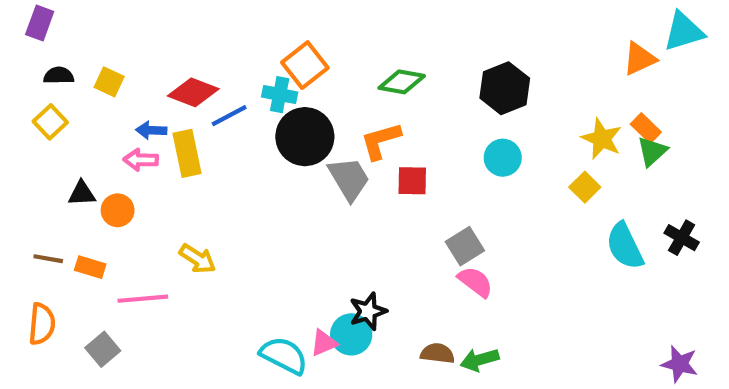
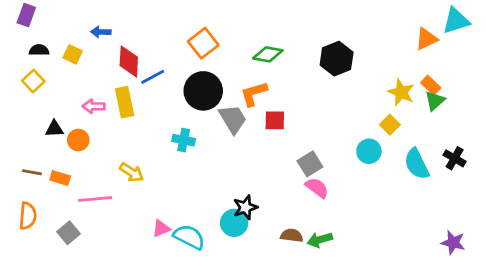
red diamond: (193, 92) -> (129, 61), turned 72
cyan cross: (280, 95) -> (184, 140), moved
blue arrow: (151, 130) -> (101, 32), moved
cyan circle: (503, 158) -> (369, 151), moved
pink triangle: (324, 343) -> (161, 228), moved

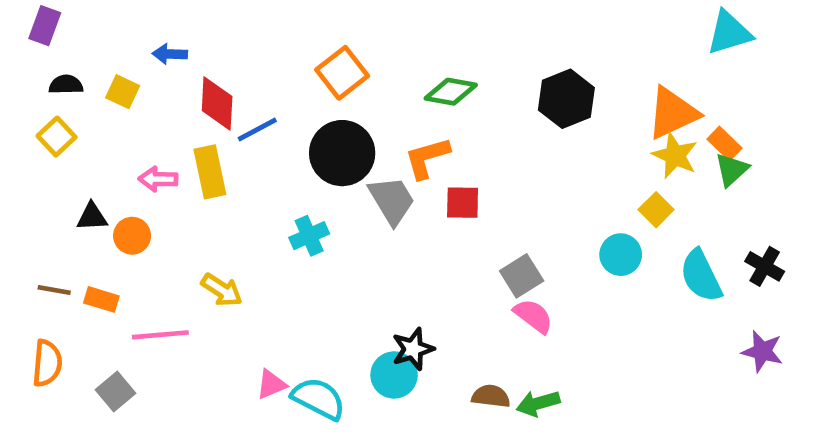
cyan triangle: (456, 21) -> (729, 33), moved
orange triangle: (426, 39) -> (673, 113), moved, size x1.4
cyan cross: (184, 140) -> (309, 236), turned -35
purple star: (453, 243) -> (762, 351), moved

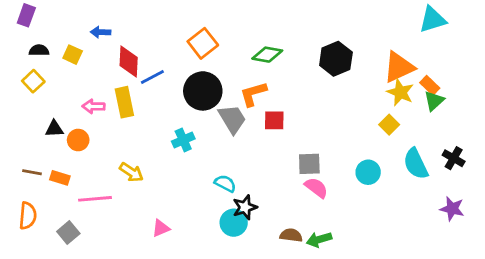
cyan circle: (621, 255) -> (368, 172), moved
gray square: (522, 276) -> (309, 164), turned 30
cyan semicircle: (319, 399) -> (225, 183), moved, size x0.7

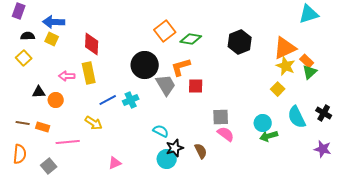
blue arrow: (101, 32) -> (54, 22), moved, size x1.5
orange square: (203, 43) -> (165, 31), moved
blue line: (152, 77) -> (108, 100), moved
brown semicircle: (291, 235) -> (201, 151), moved, turned 56
green arrow: (319, 239) -> (269, 136), moved

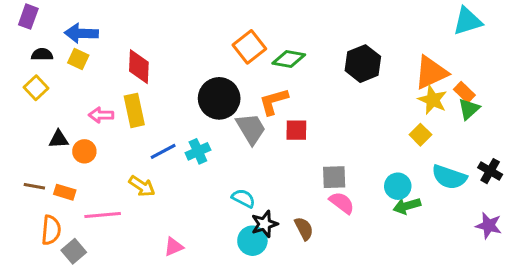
cyan semicircle: (297, 117) -> (449, 177), turned -45
orange semicircle: (20, 154) -> (51, 230), moved

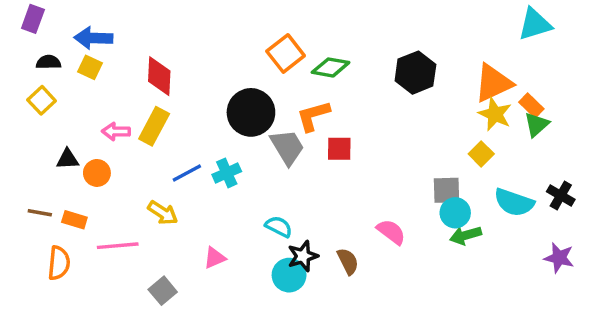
yellow rectangle: (134, 110) -> (154, 126), turned 40
gray square: (334, 177) -> (447, 190), moved
pink triangle: (174, 247) -> (215, 258), moved
gray square: (74, 251) -> (163, 291), moved

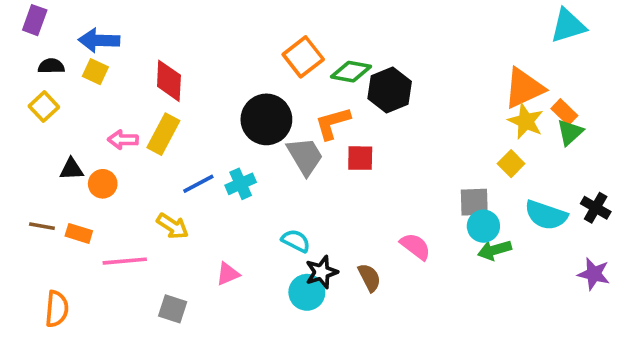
black hexagon: (415, 73) -> (390, 90), moved
orange semicircle: (59, 263) -> (57, 309), moved
gray square: (163, 291) -> (173, 309), turned -32

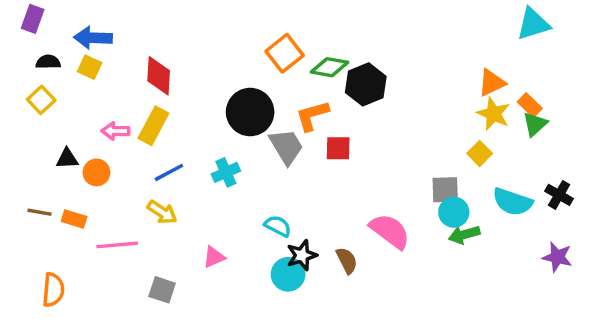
orange triangle: (524, 88) -> (492, 83), size x0.7
blue line: (198, 184) -> (169, 172), moved
pink semicircle: (415, 246) -> (390, 231), size x1.4

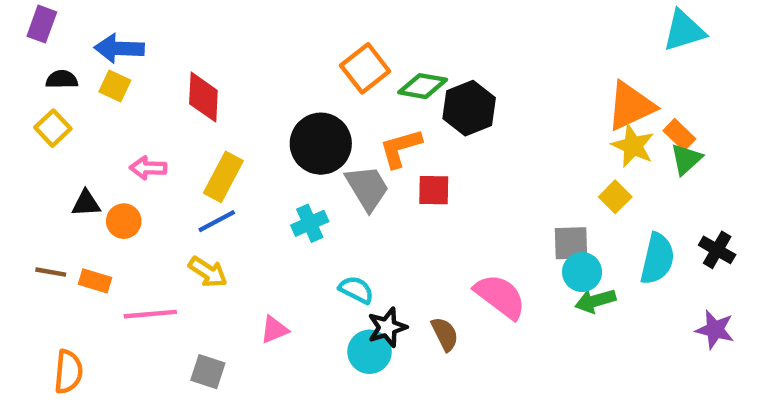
orange triangle: (492, 83) -> (631, 106), size x1.4
yellow rectangle: (153, 126) -> (223, 177), moved
cyan cross: (226, 172) -> (310, 223), moved
cyan semicircle: (512, 202) -> (657, 259), turned -96

